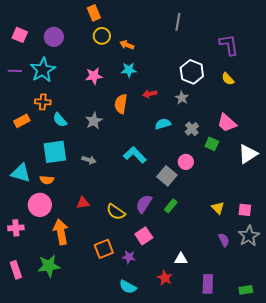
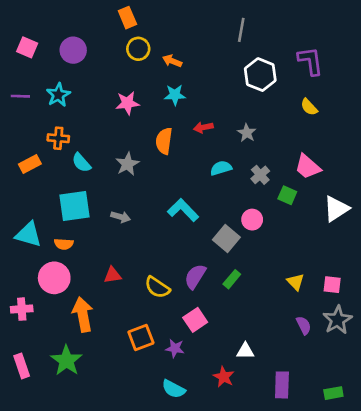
cyan star: (43, 70) -> (58, 95), size x0.7
white hexagon: (192, 72) -> (260, 75), moved
green star: (49, 266) -> (66, 361), turned -30

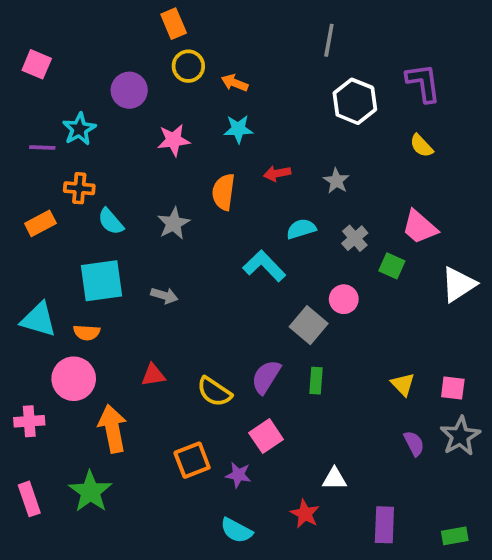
purple circle: (73, 50) -> (129, 90), moved
purple line: (20, 96) -> (42, 148), moved
cyan L-shape: (183, 210) -> (264, 266), moved
green rectangle: (232, 279) -> (316, 381), turned -36

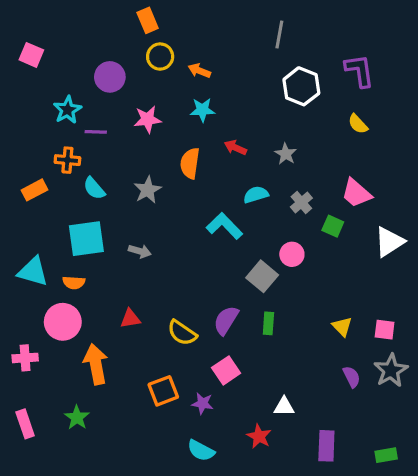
purple line: (42, 148) -> (96, 132), moved
red arrow: (277, 173) -> (235, 148), turned 35
green star: (90, 492) -> (77, 418), size x0.7

